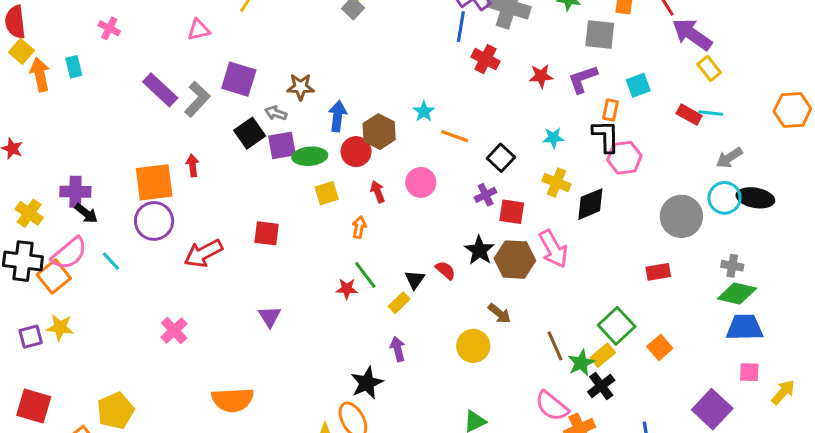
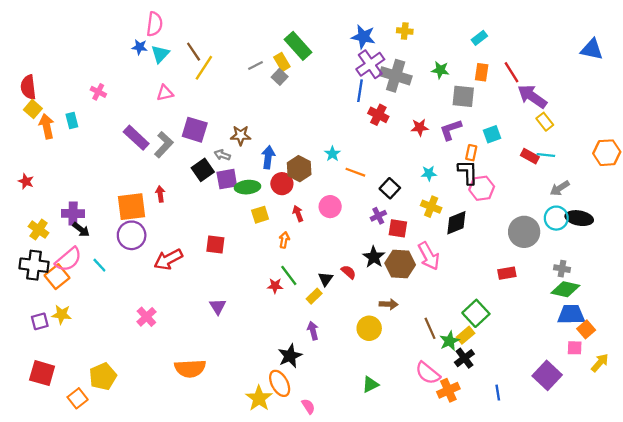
brown arrow: (499, 314) -> (389, 304), turned -36
orange square: (660, 347) -> (586, 329), moved

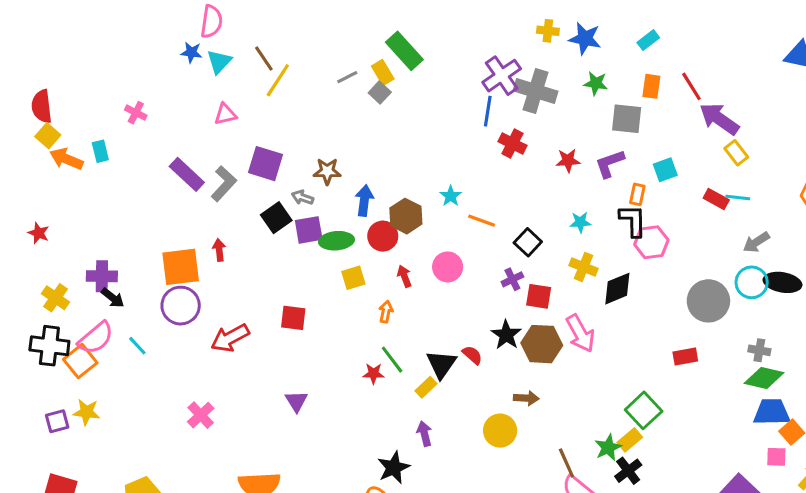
blue star: (363, 37) -> (585, 39), moved
orange arrow: (47, 126) -> (66, 159), turned -55
black triangle: (326, 279) -> (441, 364), size x1.5
brown line: (430, 328) -> (566, 463), moved

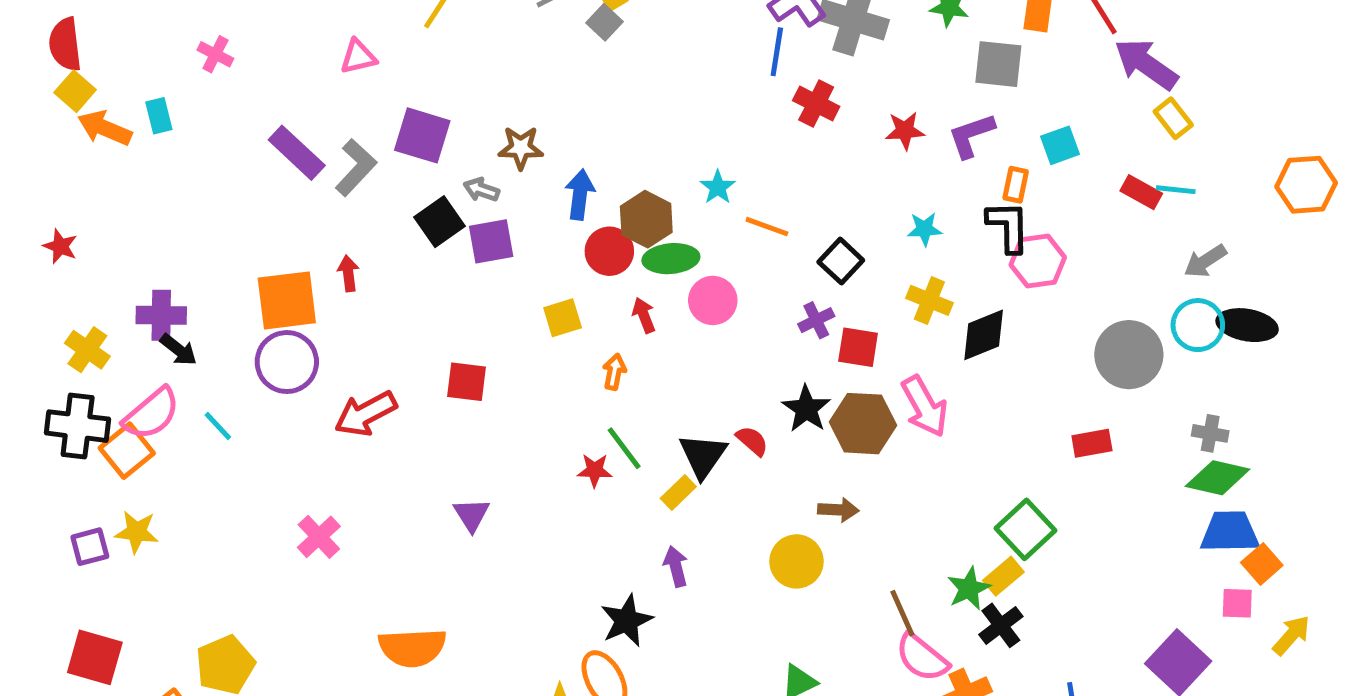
green ellipse: (336, 241) -> (671, 259), moved

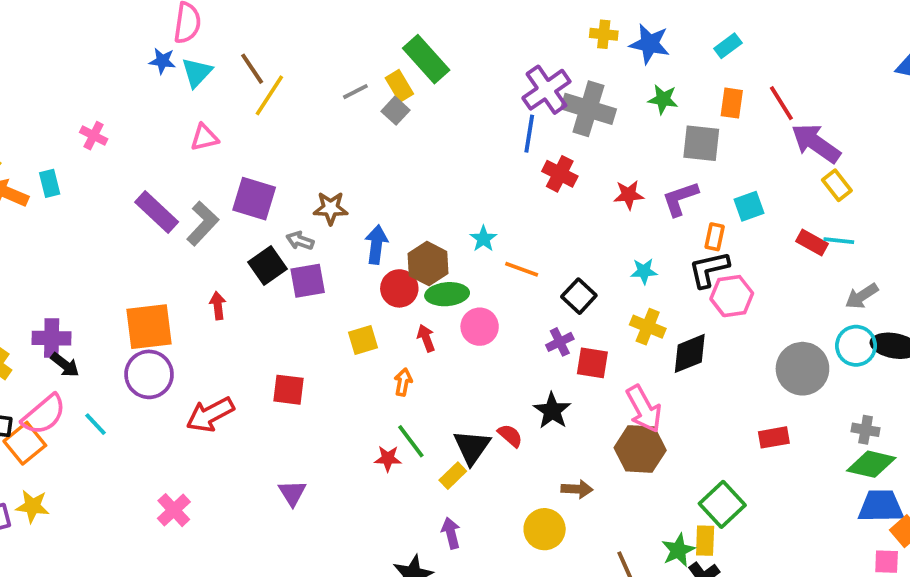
black L-shape: (1008, 227) -> (709, 269), turned -102
red arrow: (348, 273) -> (218, 306), moved
brown hexagon: (863, 424) -> (640, 449), moved
yellow rectangle: (1003, 576) -> (705, 541), turned -48

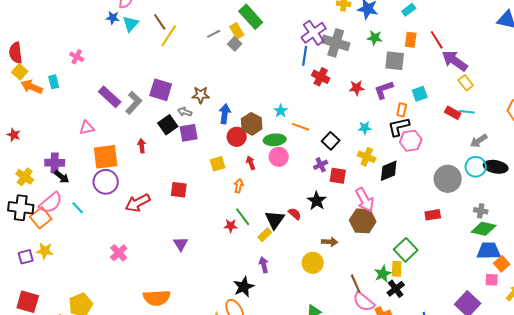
pink triangle: (204, 137) -> (87, 128), moved
green ellipse: (447, 294) -> (275, 140), moved

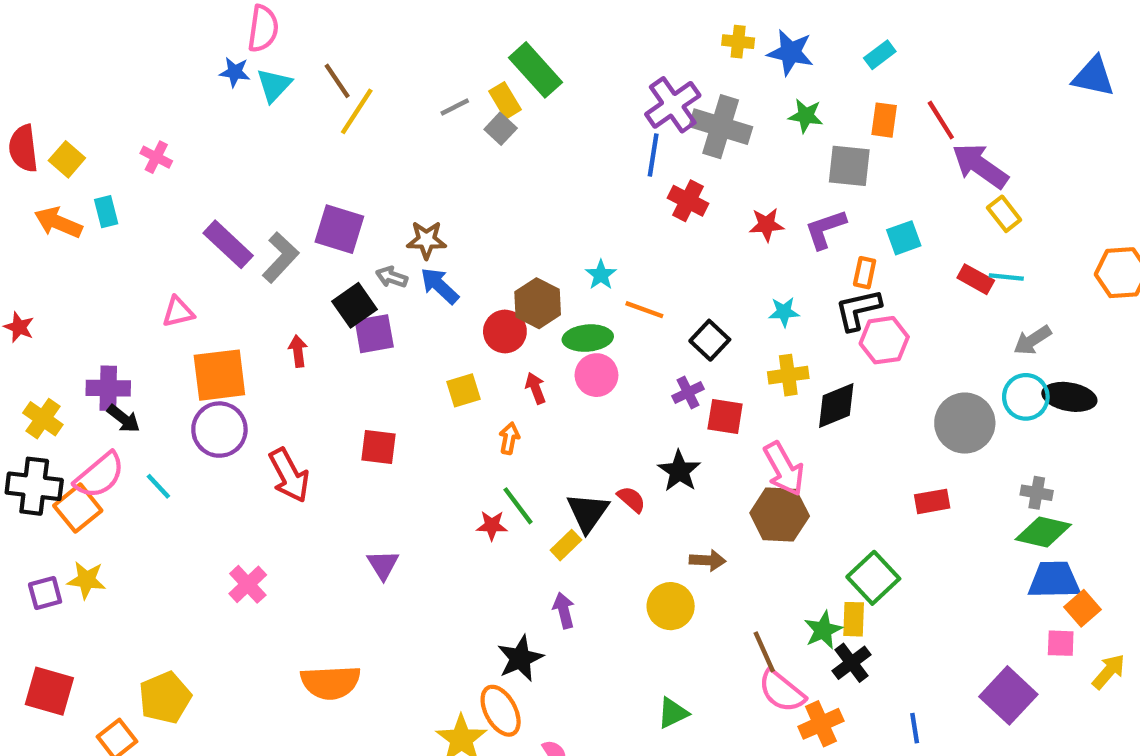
yellow square: (20, 72) -> (67, 159), moved
blue arrow: (225, 114) -> (440, 286), moved, turned -54
purple square: (189, 133) -> (374, 334), moved
yellow cross: (367, 157) -> (788, 375), turned -30
red arrow: (138, 203) -> (289, 475), turned -90

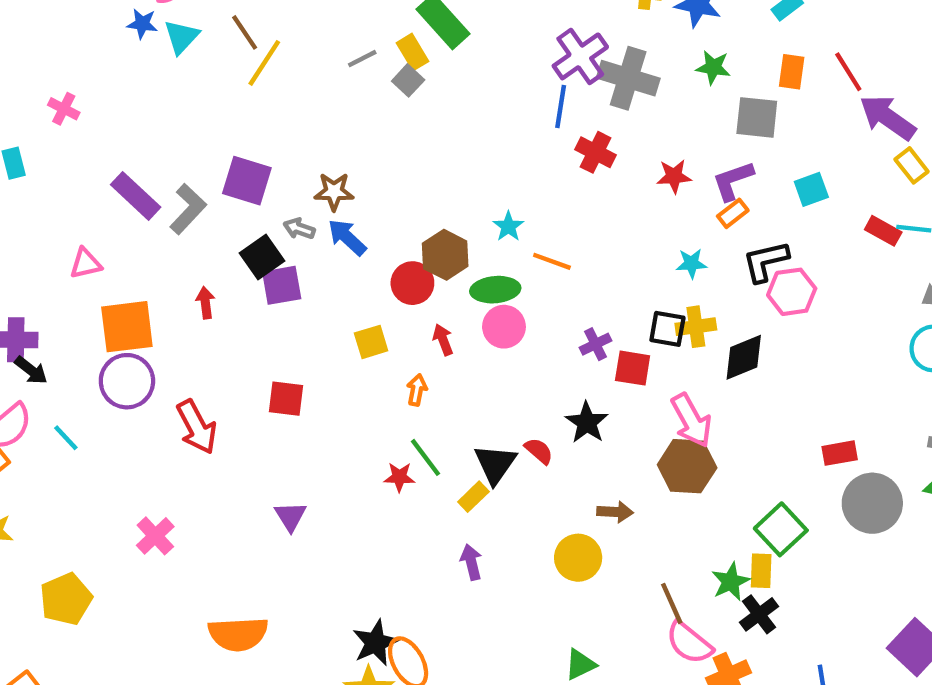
orange rectangle: (865, 273) -> (733, 213), moved, turned 40
black square: (710, 340) -> (667, 329), moved, turned -33
gray circle: (965, 423) -> (872, 503), moved
black star: (520, 658) -> (375, 643), moved
yellow pentagon: (165, 698) -> (66, 599), moved

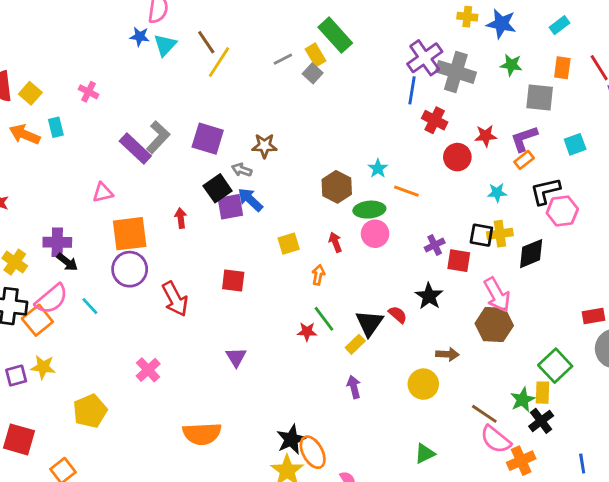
gray L-shape: (188, 209) -> (158, 137), moved
blue arrow: (347, 237) -> (250, 200), moved
red circle: (412, 283) -> (457, 157), moved
brown line: (672, 603) -> (484, 414), turned -32

